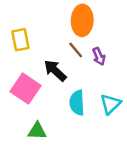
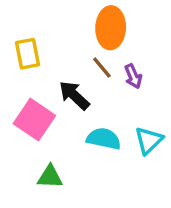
cyan semicircle: (77, 103) -> (104, 139), turned 105

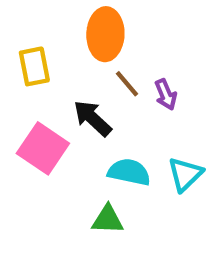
orange ellipse: (111, 28) -> (105, 34), moved
green triangle: (50, 177) -> (108, 219), moved

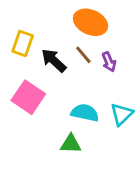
orange ellipse: (105, 34) -> (91, 22), moved, turned -68
yellow rectangle: (34, 66) -> (23, 43), turned 30
black arrow: (92, 118) -> (54, 60), moved

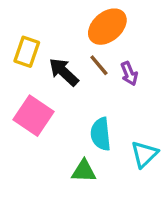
orange ellipse: (91, 22) -> (107, 27), turned -64
cyan semicircle: (85, 113) -> (101, 134), turned -108
cyan triangle: (122, 114) -> (144, 154), moved

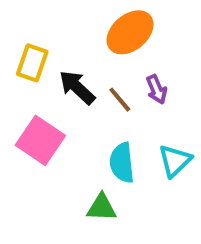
brown line: (99, 65) -> (120, 100), moved
cyan triangle: (144, 154) -> (175, 161), moved

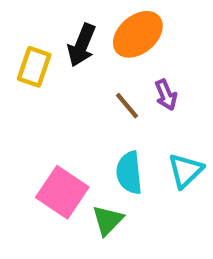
black arrow: (77, 87) -> (82, 45), moved, turned -111
pink square: (40, 140) -> (62, 192), moved
green triangle: (102, 208) -> (108, 220), turned -48

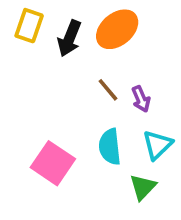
yellow rectangle: (34, 67) -> (29, 26), moved
purple arrow: (166, 95) -> (141, 99), moved
green triangle: (108, 220) -> (143, 187), moved

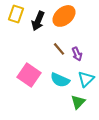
cyan semicircle: (110, 147) -> (60, 80), turned -60
pink square: (53, 163) -> (29, 75), moved

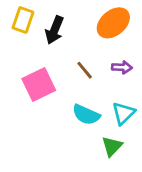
orange ellipse: (64, 16) -> (113, 23), moved
purple arrow: (77, 54) -> (122, 67), moved, turned -64
pink square: (29, 75) -> (39, 85), moved, turned 30

